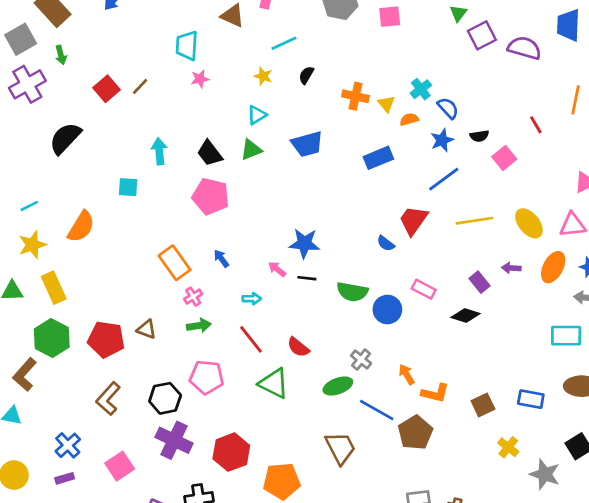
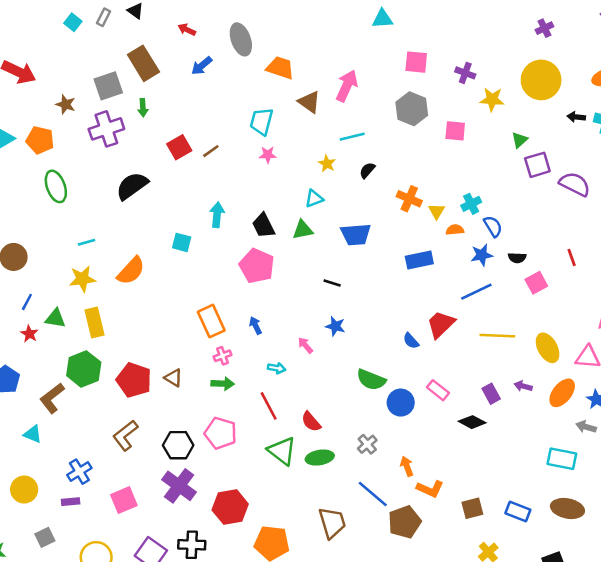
blue star: (304, 243) -> (335, 326), size x0.7
black line: (307, 278) -> (332, 283), moved
green ellipse: (338, 386) -> (320, 458), moved

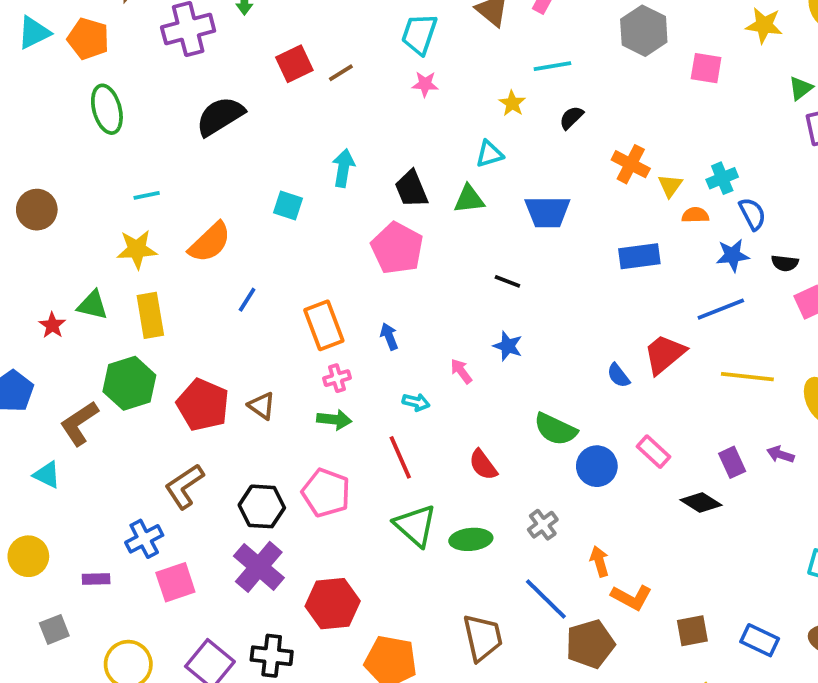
blue line: (27, 302) -> (247, 300), moved
red semicircle: (311, 422) -> (483, 465), moved
blue cross: (79, 472) -> (144, 539), moved

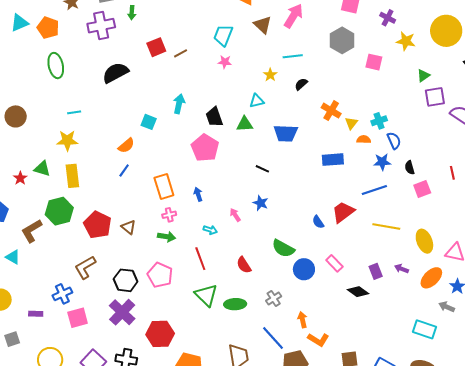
orange semicircle: (210, 242) -> (126, 146), moved, size x0.7
black semicircle: (785, 263) -> (410, 168), turned 64

